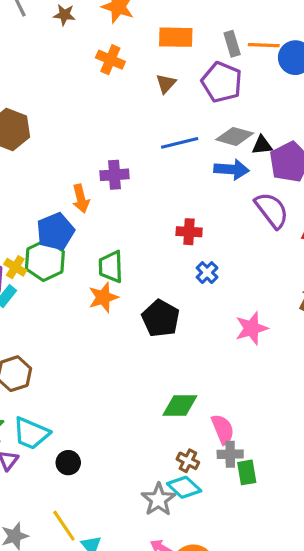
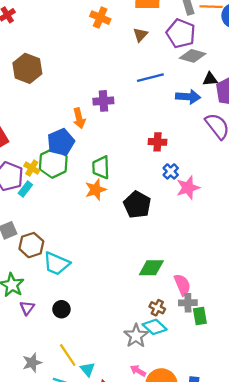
gray diamond: (235, 136) -> (193, 56), moved
pink star: (252, 328) -> (188, 188), moved
cyan trapezoid: (31, 433) -> (56, 264), moved
black circle: (68, 463) -> (61, 309), moved

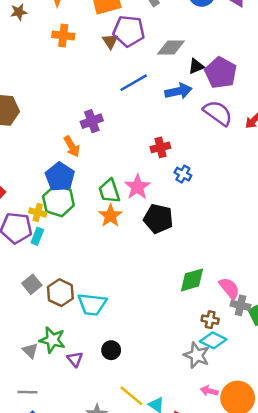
purple pentagon: (181, 34) -> (129, 31), moved
pink star: (188, 188) -> (137, 187), moved
gray cross: (188, 303) -> (241, 305), turned 30

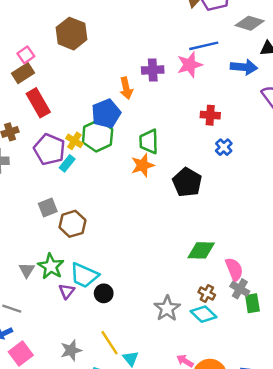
pink star: (137, 187) -> (190, 65), moved
cyan trapezoid: (92, 304) -> (84, 275), moved
gray star: (197, 355) -> (167, 308), moved

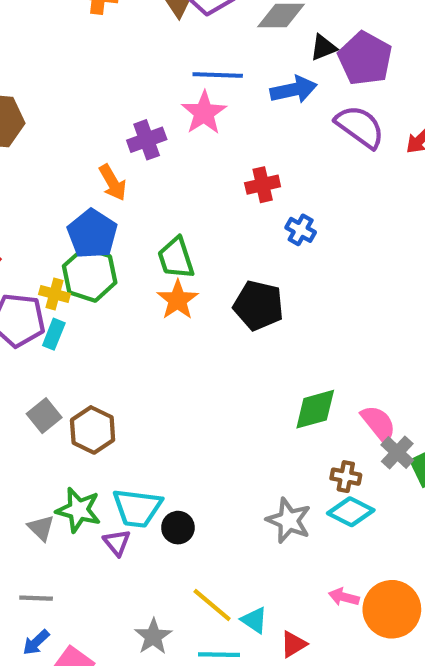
blue line: (204, 46) -> (218, 75), turned 32
gray cross: (240, 289) -> (397, 452), turned 30

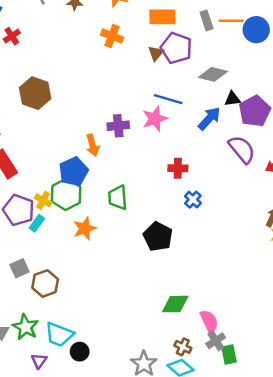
blue arrow: (294, 90) -> (209, 119), turned -50
orange star: (178, 300) -> (85, 228), moved
purple triangle: (117, 542) -> (39, 361), moved

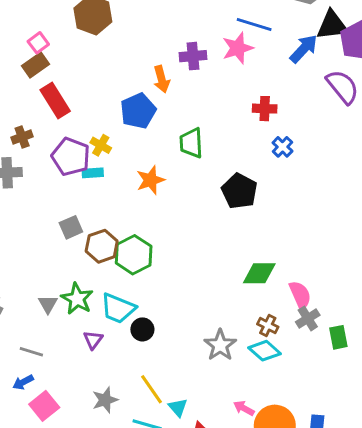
black triangle: (232, 99) -> (332, 25), size x1.6
green hexagon: (66, 194) -> (134, 255), moved
cyan rectangle: (37, 223) -> (93, 173), turned 49
green rectangle: (229, 355) -> (338, 337), moved

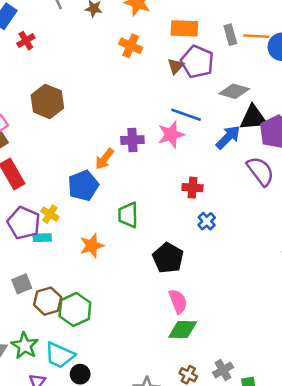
orange arrow: (162, 79) -> (105, 159), turned 50
pink semicircle: (300, 295) -> (178, 301), moved

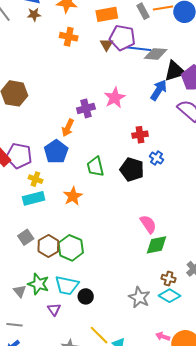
blue line: (186, 115) -> (139, 49), moved
purple pentagon: (24, 223) -> (19, 156), moved
cyan rectangle: (42, 238) -> (34, 198), size x1.5
black pentagon: (168, 258) -> (132, 169), moved

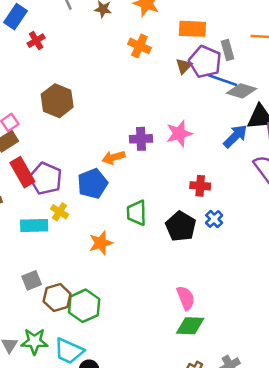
gray rectangle: (143, 11) -> (228, 50), moved
orange arrow: (68, 128) -> (113, 157), turned 36
cyan rectangle: (34, 198) -> (34, 226), moved
green star: (38, 284) -> (34, 341), turned -30

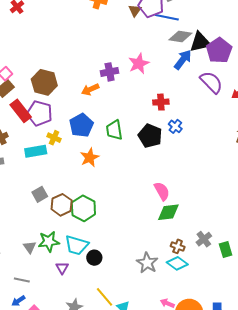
gray diamond: (241, 91) -> (180, 36), moved
brown hexagon: (57, 101) -> (44, 82), moved
blue pentagon: (92, 184) -> (81, 125), moved

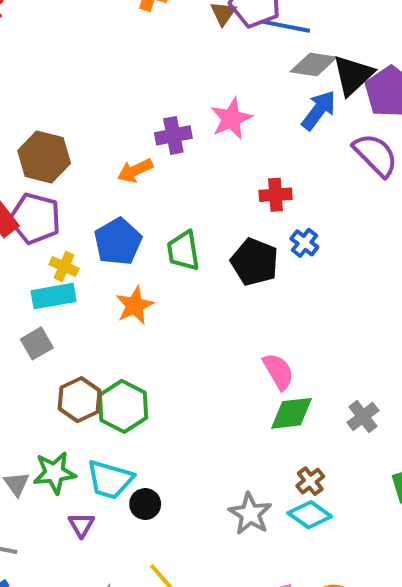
black triangle: (200, 42) -> (353, 75), turned -30
cyan rectangle: (36, 151) -> (54, 296), moved
gray square: (40, 194) -> (37, 343), moved
gray cross: (204, 239) -> (363, 417), moved
brown cross: (178, 246) -> (310, 481), turned 32

